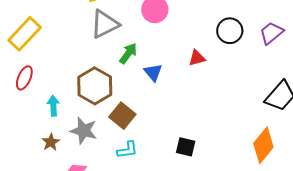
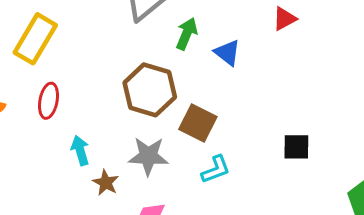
cyan arrow: (53, 106) -> (80, 150), moved

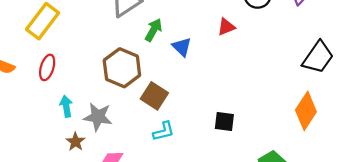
gray star: (148, 156) -> (98, 117), moved
brown star: (106, 183) -> (75, 142), moved

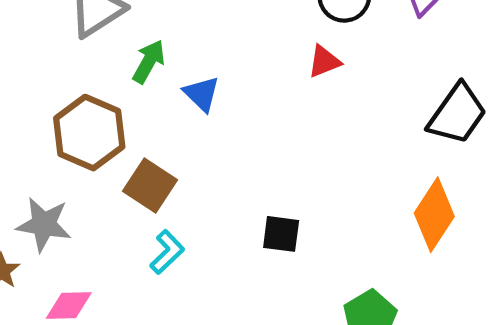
red triangle: (226, 27) -> (324, 61), moved
cyan L-shape: (164, 131) -> (167, 252), turned -30

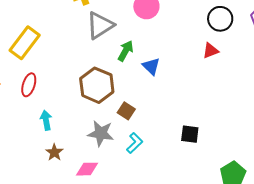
brown square: (150, 186) -> (126, 111), size x0.7
gray star: (44, 224) -> (101, 133), moved

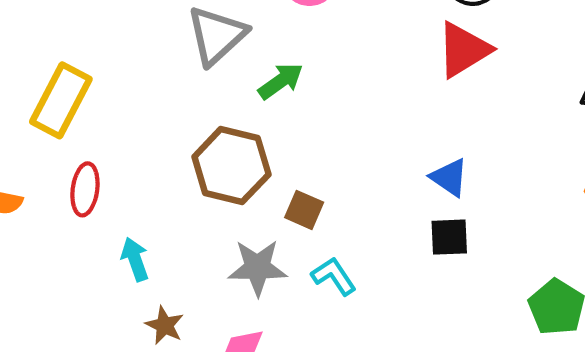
green arrow: (126, 51) -> (281, 81), turned 35
red triangle: (211, 51) -> (463, 50), size x1.6
blue triangle: (151, 66) -> (449, 177), moved
cyan L-shape: (135, 143) -> (334, 276), turned -70

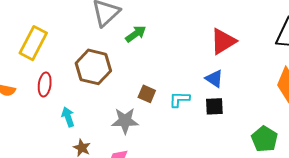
red triangle: (463, 50) -> (223, 41), moved
brown hexagon: (231, 166) -> (93, 67), moved
cyan L-shape: (334, 276) -> (179, 99), moved, turned -55

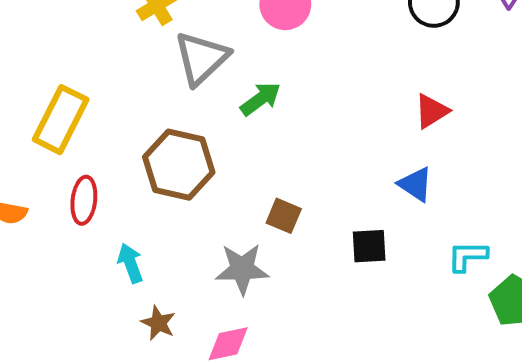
red triangle: (223, 41) -> (432, 111), size x0.7
cyan L-shape: (179, 99) -> (467, 256), moved
black square: (214, 106) -> (369, 246), moved

